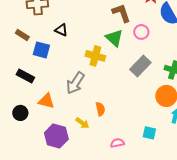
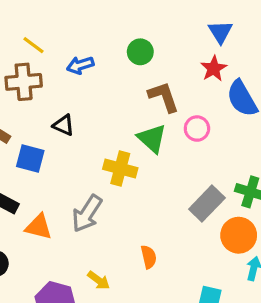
gray rectangle: (140, 66) -> (207, 204), moved
orange triangle: (46, 101) -> (39, 227), moved
orange semicircle: (100, 109) -> (149, 257), moved

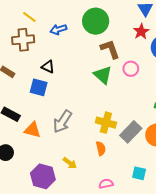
green circle: (140, 52) -> (96, 21), size x1.6
blue square: (30, 159) -> (39, 87), moved
yellow cross: (120, 169) -> (106, 123), moved
gray rectangle: (207, 204) -> (131, 132), moved

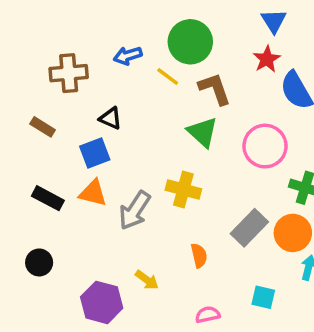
yellow line: (29, 17) -> (168, 77), moved
pink circle: (131, 69) -> (265, 146), moved, size x1.6
blue square: (39, 87) -> (95, 153), turned -36
yellow cross: (106, 123) -> (183, 189), moved
orange triangle: (32, 130) -> (93, 193), moved

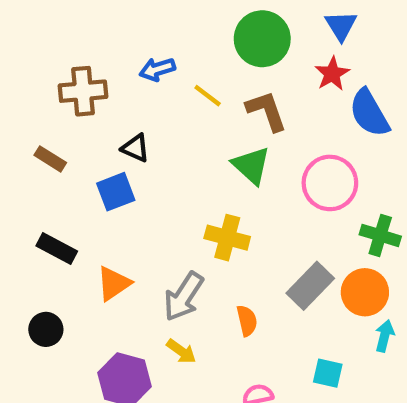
green circle: (190, 42) -> (262, 39), moved
orange triangle: (93, 193) -> (114, 283), moved, turned -48
gray arrow: (135, 210) -> (184, 297), moved

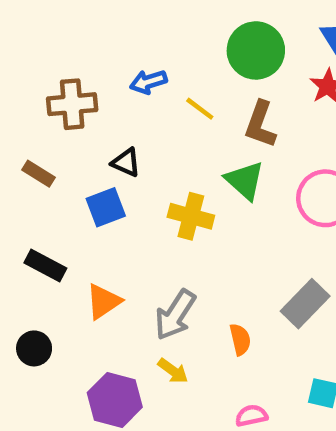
brown L-shape: (267, 111) -> (260, 124), turned -141
yellow cross: (227, 238) -> (191, 216), moved

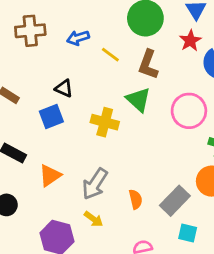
brown cross: (72, 104) -> (30, 31), moved
gray rectangle: (305, 304) -> (175, 201), moved

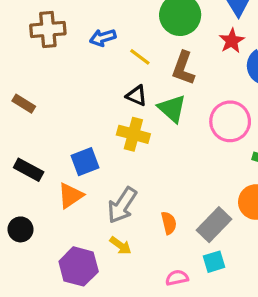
black triangle: (64, 88) -> (137, 96), moved
blue square: (51, 116) -> (85, 162), moved
cyan square: (188, 233) -> (214, 262), moved, turned -30

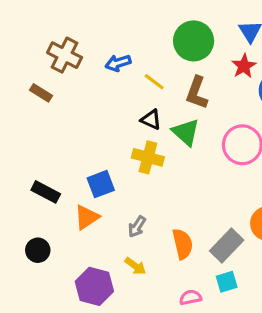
brown cross: (48, 29) -> (65, 55), turned 32
brown rectangle: (24, 104) -> (41, 93), moved
gray arrow: (122, 205) -> (137, 227), size x0.6
orange semicircle: (169, 223) -> (183, 244), size x1.4

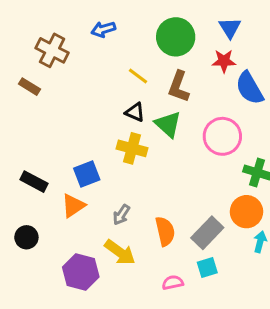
blue arrow: (118, 63) -> (103, 29), moved
red star: (244, 66) -> (224, 61), turned 30
yellow arrow: (135, 266) -> (120, 252), size x1.5

